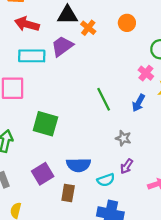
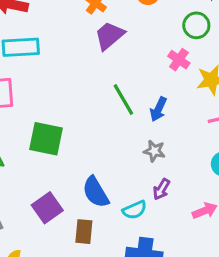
purple trapezoid: (62, 46) -> (109, 36), moved
blue arrow: (139, 103) -> (158, 109), moved
blue semicircle: (79, 165) -> (96, 192), turned 65

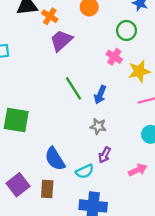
purple square: (47, 208) -> (18, 185), moved

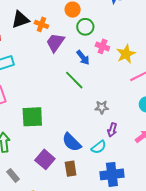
green circle: (126, 30) -> (85, 27), moved
blue arrow: (100, 95) -> (83, 57), moved, turned -49
purple square: (18, 185) -> (45, 159), moved

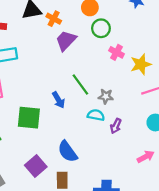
blue arrow: (83, 57) -> (58, 100), moved
gray star: (102, 107) -> (106, 96), moved
purple arrow: (112, 130) -> (116, 126), moved
cyan semicircle: (99, 147) -> (96, 115), moved, turned -140

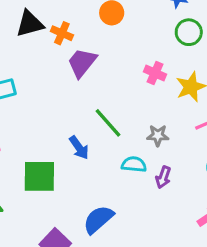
green circle: (101, 28) -> (189, 32), moved
gray star: (106, 96) -> (158, 135), moved
blue semicircle: (68, 152) -> (98, 219), turned 90

